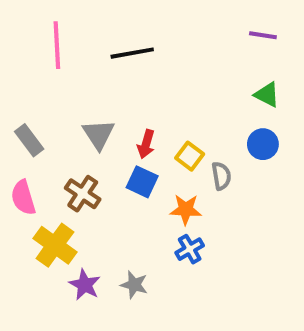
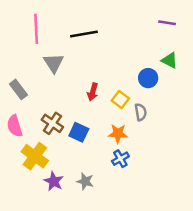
gray triangle: (99, 134) -> (54, 63), moved
blue circle: (263, 144) -> (148, 78), moved
blue square: (142, 182) -> (79, 132), moved

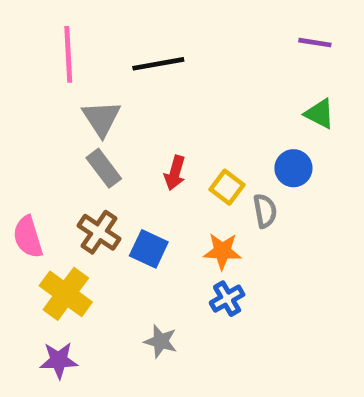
blue circle: (148, 78) -> (293, 168), moved
gray rectangle: (18, 89) -> (104, 168), moved
purple star: (54, 181) -> (59, 360), moved, turned -30

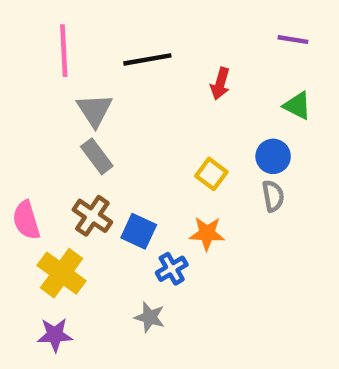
red arrow: (175, 173) -> (220, 84), moved
gray semicircle: (265, 211) -> (273, 196), moved
blue cross: (227, 299) -> (172, 269), moved

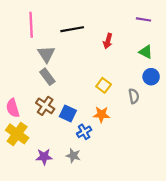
blue circle: (273, 156) -> (151, 77), moved
yellow cross: (62, 273) -> (17, 134), moved
purple star: (55, 335) -> (44, 157), moved

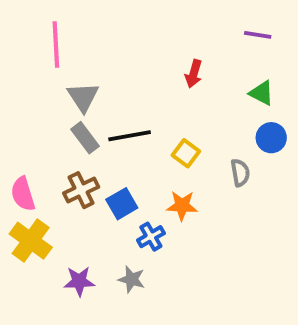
black line: (72, 29) -> (130, 136), moved
brown cross: (45, 106) -> (81, 190), turned 30
blue square: (68, 113) -> (122, 204), turned 35

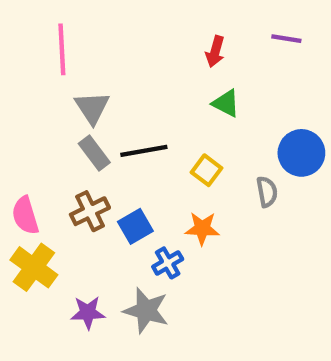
red arrow: (194, 74) -> (215, 52), moved
green triangle: (262, 93) -> (226, 103), moved
blue circle: (271, 138) -> (301, 153), size x1.4
gray star: (132, 279) -> (146, 310), size x1.5

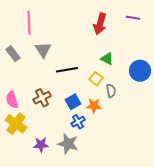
red arrow: (215, 52) -> (100, 24), size x1.5
green triangle: (226, 103) -> (107, 59), moved
gray rectangle: (94, 153) -> (13, 54), moved
gray semicircle: (267, 192) -> (111, 91), moved
blue square: (135, 226) -> (73, 102), moved

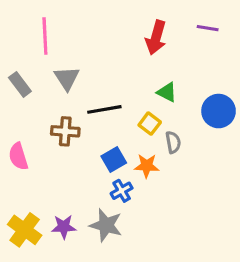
brown cross: (42, 98) -> (65, 131), moved, turned 30
yellow cross: (16, 124) -> (25, 230), moved

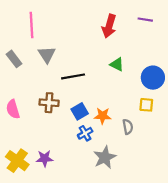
yellow square: (150, 124) -> (146, 105), moved, turned -32
brown cross: (65, 131) -> (49, 103), moved
gray semicircle: (173, 142) -> (128, 127), moved
gray star: (106, 225) -> (105, 157), moved, turned 30

